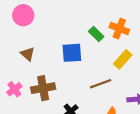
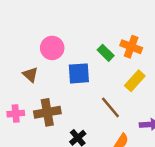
pink circle: (23, 15) -> (52, 48), moved
brown line: (101, 84) -> (110, 107), turned 70
pink cross: (14, 89) -> (16, 114), turned 32

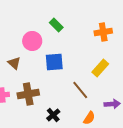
orange cross: (131, 47) -> (103, 32), moved, turned -30
green rectangle: (106, 53) -> (56, 25), moved

